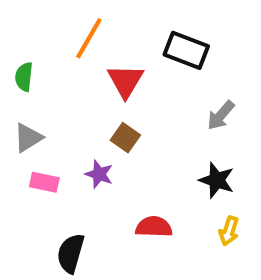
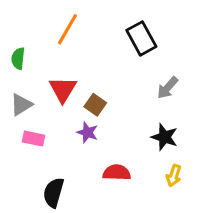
black rectangle: (186, 50) -> (141, 38), turned 40
red triangle: (125, 81) -> (63, 89), moved
purple star: (99, 174) -> (87, 132), moved

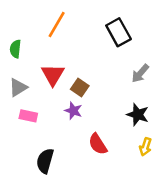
red semicircle: (117, 173) -> (98, 144), turned -125

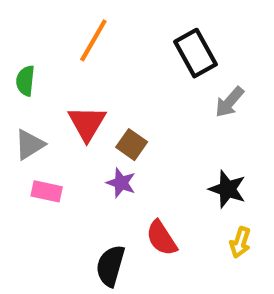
gray arrow: (140, 73) -> (230, 102), moved
black semicircle: (45, 161) -> (110, 266), moved

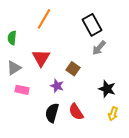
gray arrow: (230, 102) -> (99, 48), moved
brown square: (132, 145) -> (73, 69), moved
black semicircle: (110, 266) -> (52, 113), moved

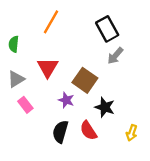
brown square: (73, 69) -> (85, 80), size x1.5
black star: (107, 89) -> (105, 107), moved
pink rectangle: (22, 90) -> (25, 105), turned 40

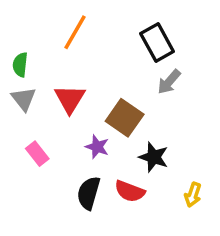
gray triangle: (16, 79) -> (24, 99), moved, turned -36
red semicircle: (88, 131) -> (130, 191), turned -36

